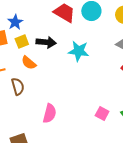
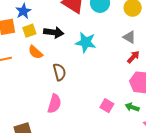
brown semicircle: (18, 86) -> (59, 72), moved

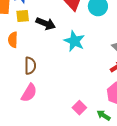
orange semicircle: (35, 52) -> (13, 40), moved, turned 35
brown semicircle: (59, 72) -> (30, 66), moved

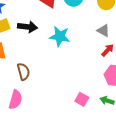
pink semicircle: (29, 93) -> (15, 100), moved

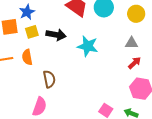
gray triangle: (103, 31) -> (132, 43), turned -32

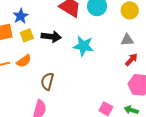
orange semicircle: (27, 57) -> (24, 61), turned -112
brown semicircle: (49, 79) -> (47, 81), turned -150

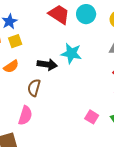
black arrow: (51, 37) -> (47, 64), moved

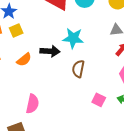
orange semicircle: (11, 67) -> (24, 60), moved
brown semicircle: (34, 88) -> (78, 69), moved

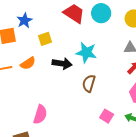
yellow square: (16, 31) -> (45, 39), moved
orange semicircle: (24, 60) -> (28, 63), moved

